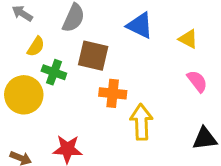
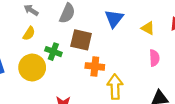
blue triangle: (140, 25) -> (114, 19), turned 42
yellow semicircle: (36, 47) -> (29, 34), moved
pink semicircle: (197, 81) -> (154, 58), turned 35

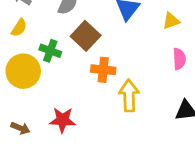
yellow triangle: (148, 28) -> (171, 21), turned -48
brown square: (81, 40) -> (86, 36), turned 30

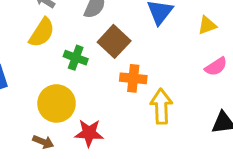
yellow semicircle: (19, 28) -> (42, 33), size x1.5
pink semicircle: (179, 59) -> (216, 67), turned 60
yellow circle: (23, 71) -> (57, 103), moved

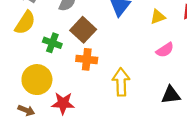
orange cross: (133, 78) -> (87, 59), moved

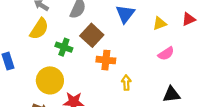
orange cross: (87, 59) -> (106, 60), moved
yellow arrow: (121, 82) -> (126, 83), size x0.6

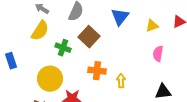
pink semicircle: (166, 54) -> (158, 54), turned 133
orange cross: (106, 60) -> (97, 71), moved

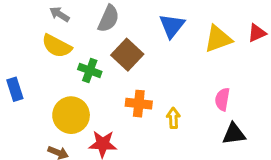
yellow triangle: (152, 26) -> (218, 39), size x1.5
yellow semicircle: (40, 31) -> (57, 46), turned 85
pink semicircle: (158, 54) -> (222, 99), moved

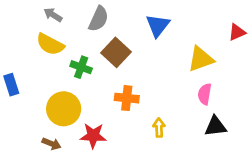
yellow triangle: (218, 39) -> (201, 59), moved
yellow arrow: (173, 118) -> (159, 128), moved

